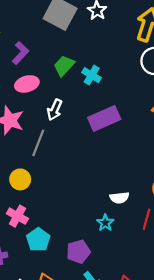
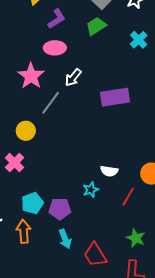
green trapezoid: (64, 66) -> (96, 26), moved
cyan cross: (92, 75) -> (139, 40), moved
cyan pentagon: (38, 240) -> (32, 203), moved

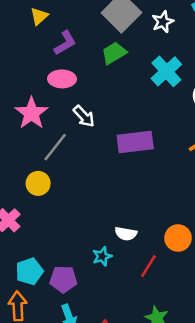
cyan cross: (139, 40) -> (166, 71), size x1.4
white arrow: (73, 77) -> (84, 116), turned -84
yellow circle: (26, 131) -> (38, 183), moved

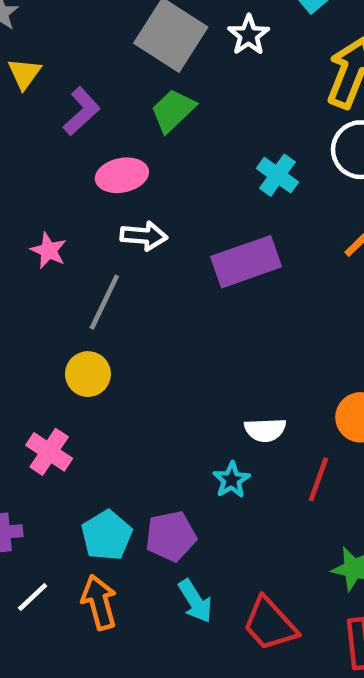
cyan cross: (166, 71) -> (277, 175), moved, size x0.7
pink ellipse: (62, 79) -> (122, 175), moved
pink star: (31, 113) -> (49, 251), size x0.6
white arrow: (84, 116) -> (144, 236), turned -30

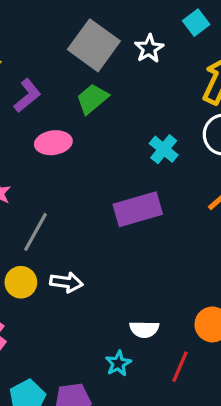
white arrow: (144, 236) -> (66, 282), moved

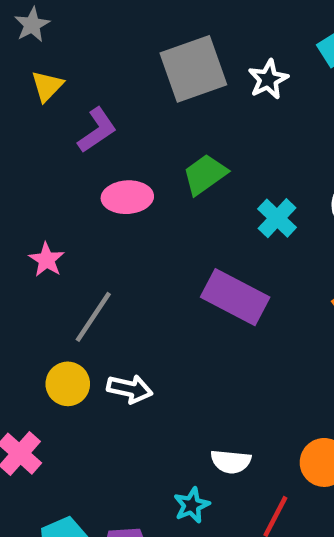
gray square: (94, 45) -> (193, 69), turned 30
green trapezoid: (92, 99) -> (205, 174), moved
purple rectangle: (138, 209) -> (235, 297), turned 39

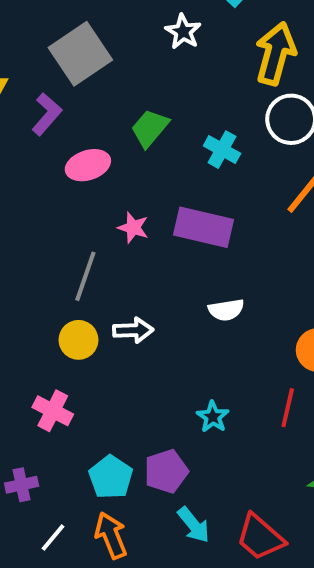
gray square: (193, 69) -> (80, 54), moved
pink star: (47, 260) -> (133, 228), moved
white semicircle: (231, 462) -> (226, 310), moved

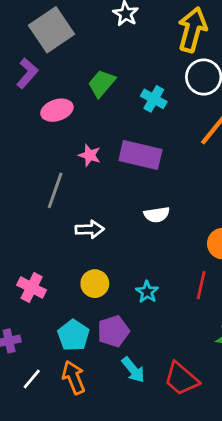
yellow circle: (78, 340) -> (95, 284), moved

